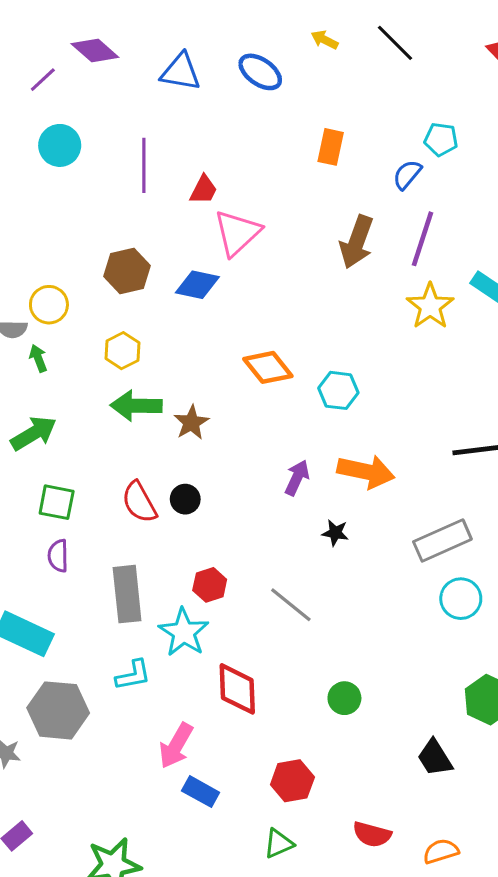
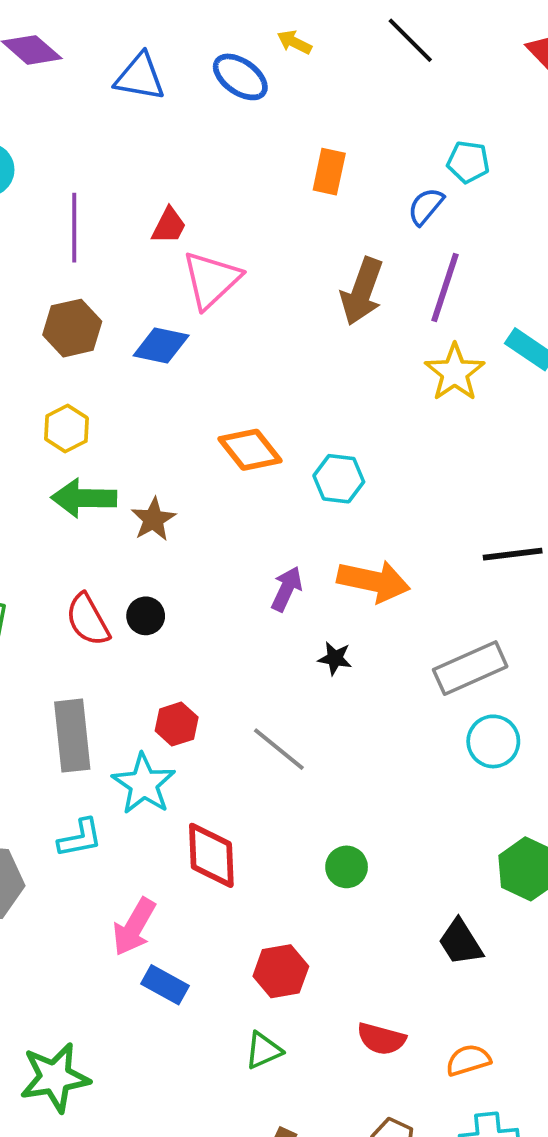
yellow arrow: (325, 40) -> (294, 42), moved
purple line: (144, 165) -> (74, 228), moved

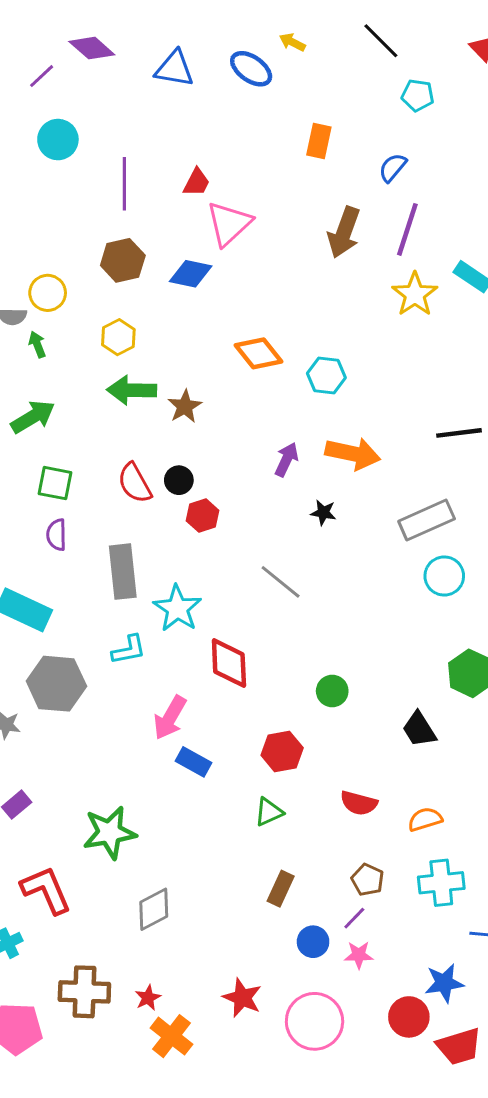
cyan pentagon: (468, 162) -> (418, 95), moved
red hexagon: (177, 724) -> (202, 516), moved
green circle: (347, 867) -> (332, 691), moved

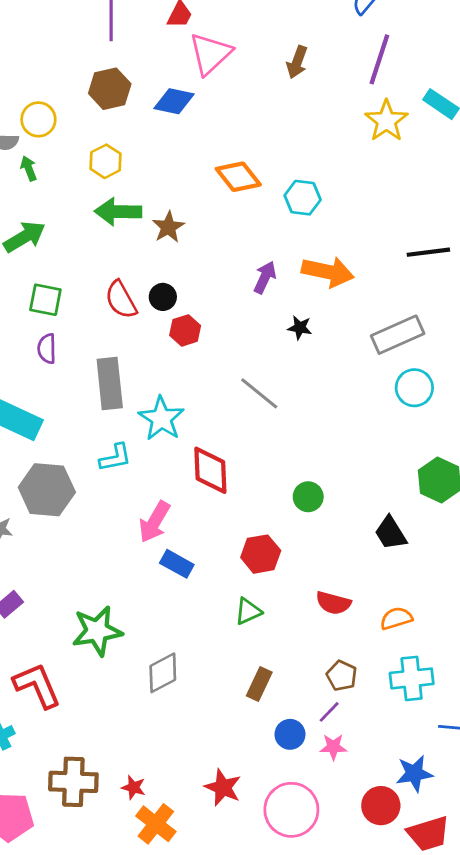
brown arrow: (344, 232) -> (297, 62), moved, size x0.7
gray diamond: (154, 909) -> (163, 673), moved
red star: (148, 998) -> (133, 787), turned -30

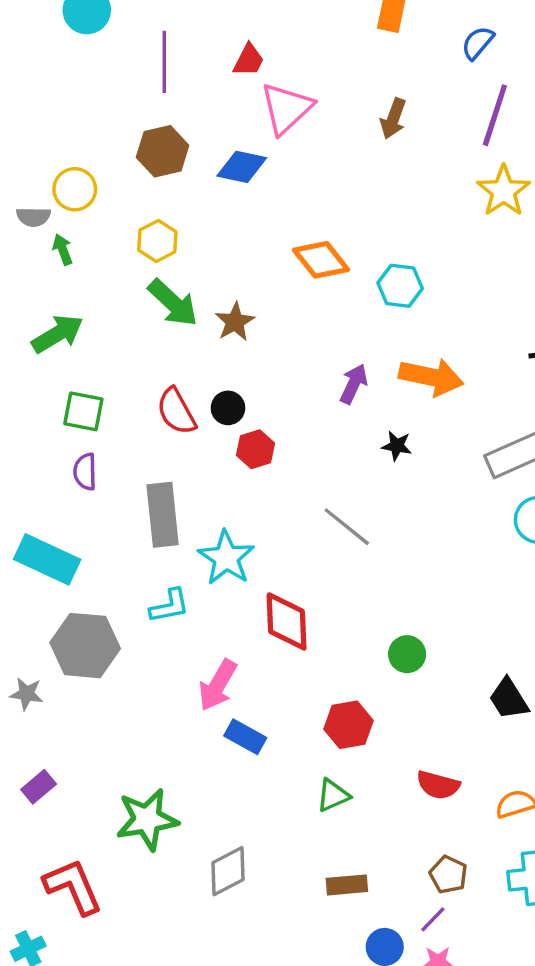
green arrow: (118, 212) -> (173, 303), turned -138
brown rectangle: (259, 684) -> (347, 885), turned 60

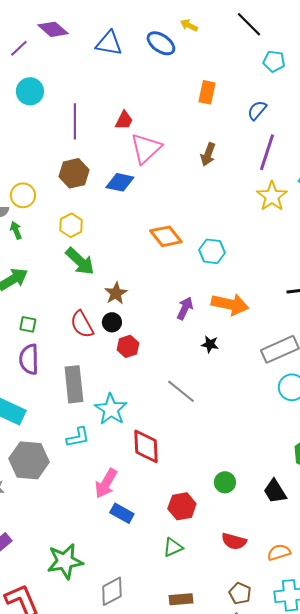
brown star: (235, 322) -> (116, 293), moved
green square: (83, 411) -> (28, 324), size x0.7
purple semicircle: (85, 472) -> (29, 359), size x1.4
green circle: (407, 654) -> (225, 482), moved

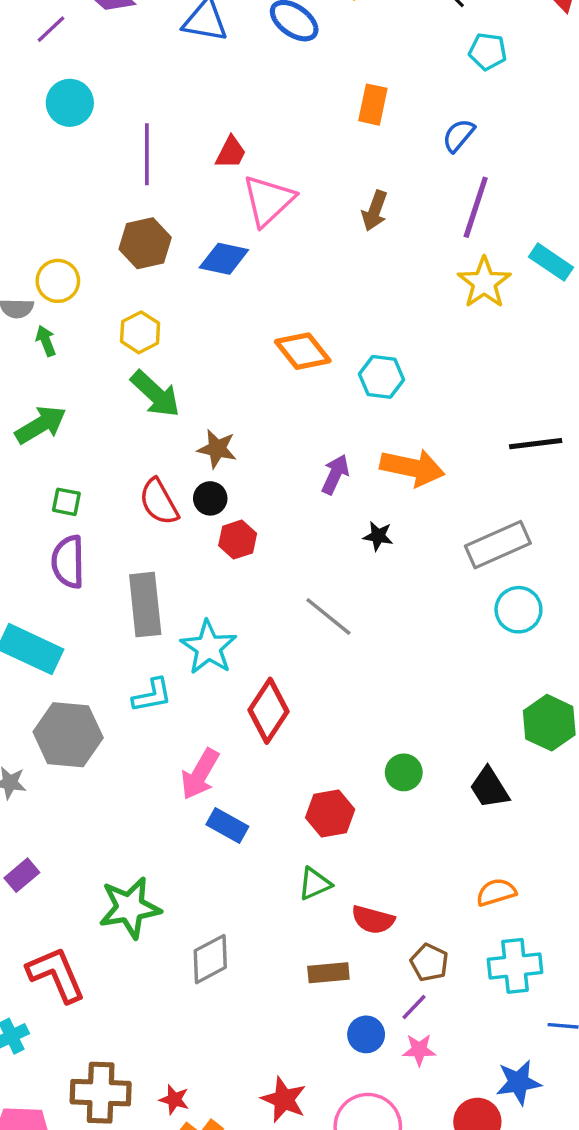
brown star: (116, 293) -> (217, 449), turned -30
red diamond: (146, 446) -> (268, 711), turned 36
red semicircle: (234, 541) -> (373, 920), moved

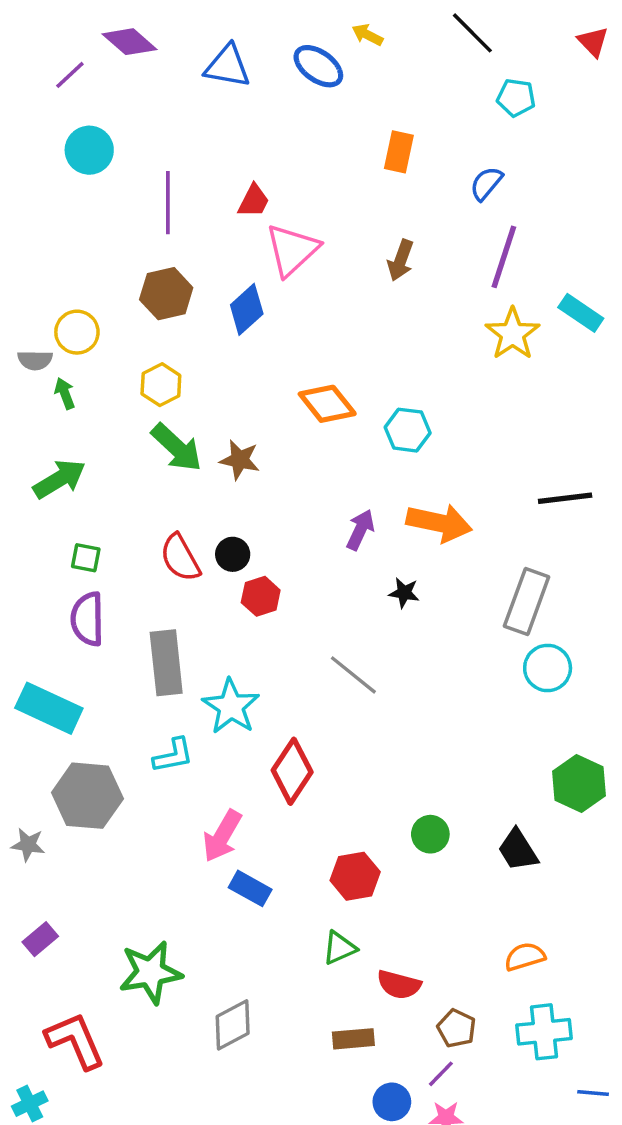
blue diamond: (224, 259) -> (247, 309), turned -54
brown star: (217, 449) -> (240, 460), moved
gray rectangle: (498, 545) -> (527, 602), turned -46

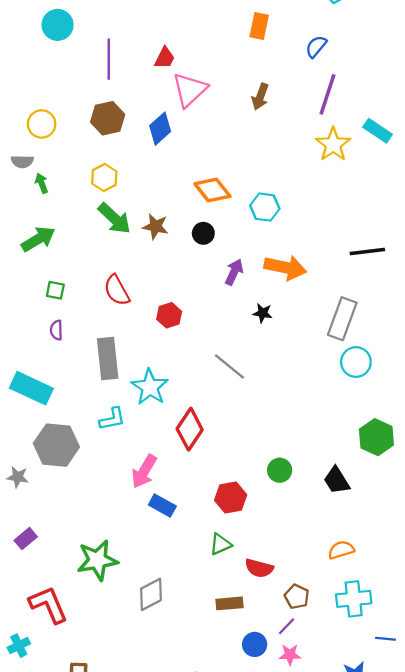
yellow circle: (77, 332) -> (42, 124), moved
black circle: (233, 554) -> (203, 233), moved
purple semicircle: (87, 619) -> (56, 330), size x0.6

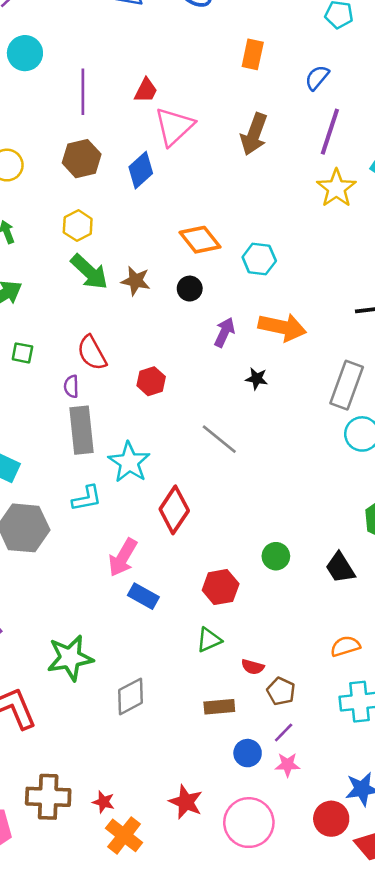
brown arrow: (260, 97) -> (254, 134), size x1.4
purple semicircle: (56, 330) -> (71, 386), moved
red semicircle: (259, 568) -> (253, 667), size x0.7
brown pentagon: (297, 597) -> (281, 691), moved

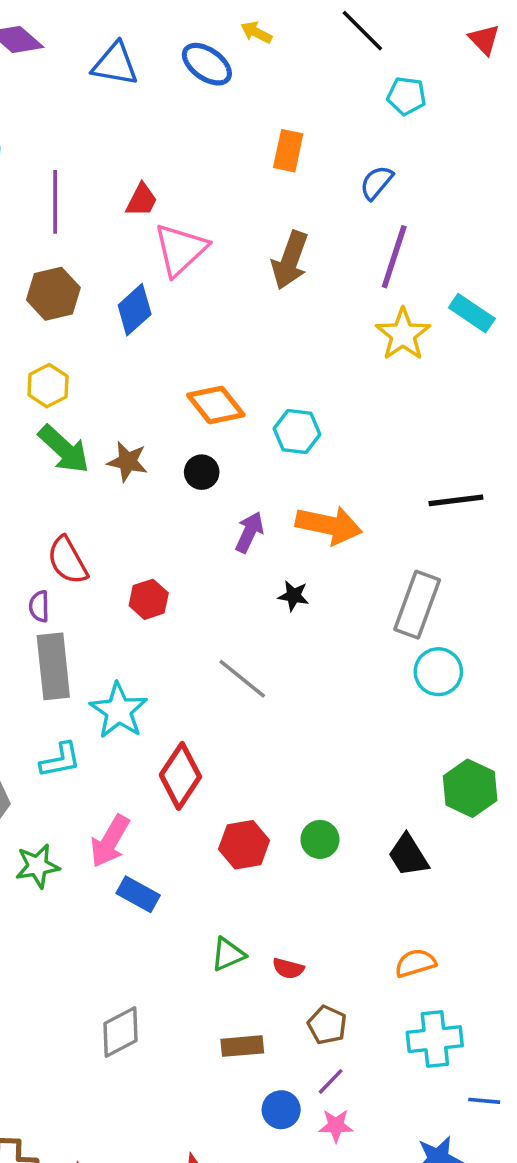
red hexagon: (221, 587) -> (244, 845), moved
green star: (70, 658) -> (37, 866), moved, size x0.7
red semicircle: (253, 667) -> (288, 968), moved

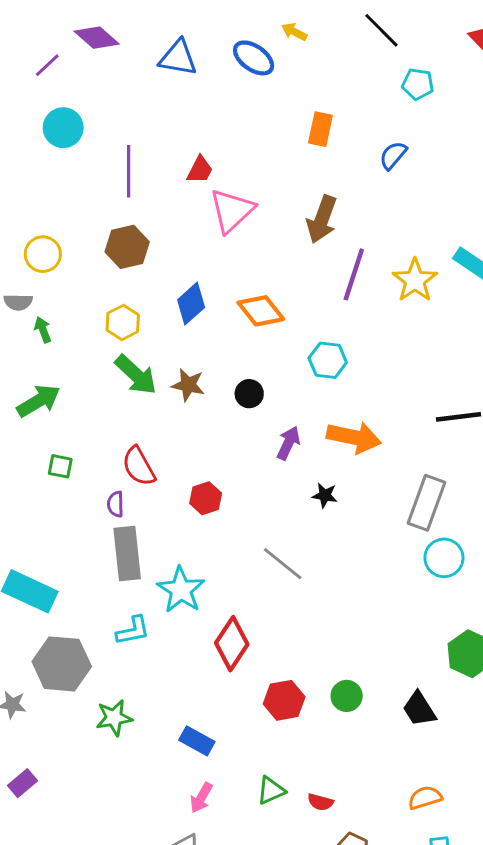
purple line: (394, 257) -> (354, 274), moved
blue diamond: (135, 310) -> (191, 304), moved
orange diamond: (216, 405) -> (261, 311), moved
pink arrow: (110, 841) -> (201, 798), moved, size x0.7

